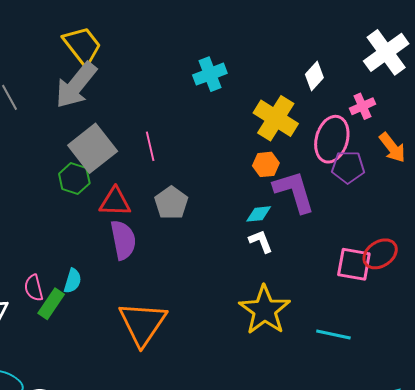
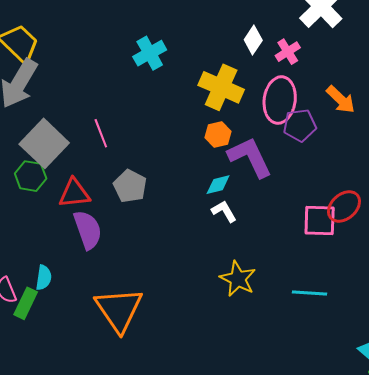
pink cross: (362, 106) -> (288, 52), moved
yellow star: (265, 310) -> (238, 279), size x0.7

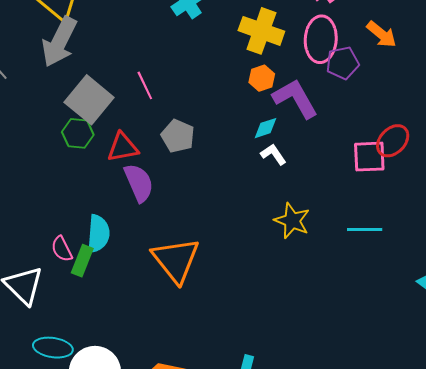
cyan semicircle: (44, 278) -> (98, 234), size x1.5

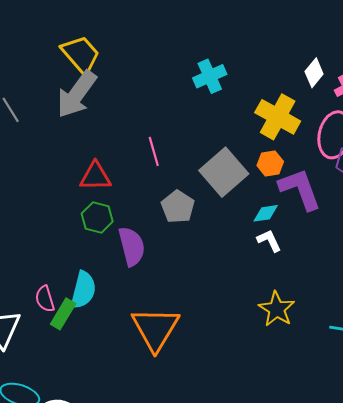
gray square: (89, 100) -> (224, 172), moved
green hexagon: (78, 133) -> (97, 218), moved
red triangle: (123, 147) -> (95, 176), moved

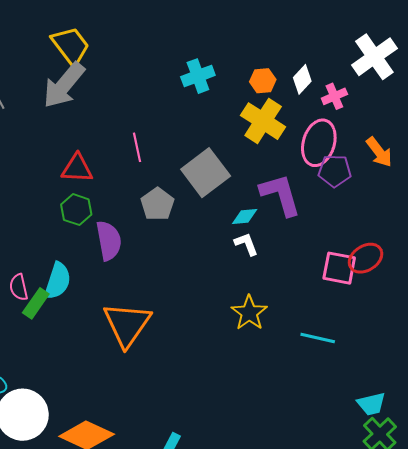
orange hexagon: (270, 164) -> (263, 81), moved

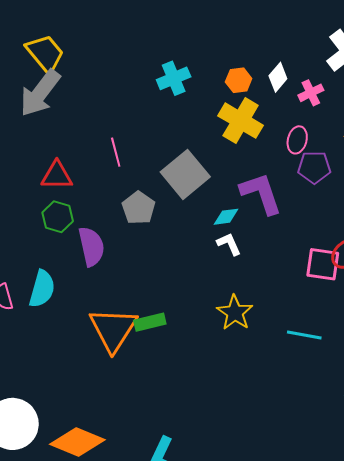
pink ellipse: (319, 143) -> (297, 140), size x0.6
green rectangle: (36, 303) -> (150, 322), moved, turned 44

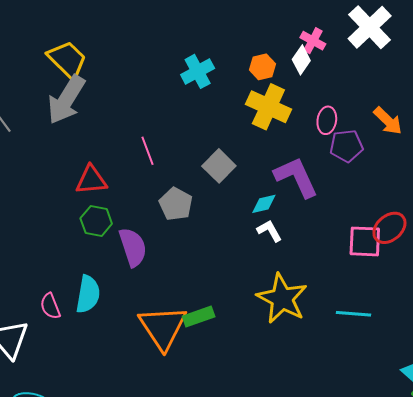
pink cross: (311, 93) -> (313, 41), moved, turned -30
gray square: (185, 174) -> (219, 166), size x0.7
yellow star: (235, 313) -> (282, 298), size x1.4

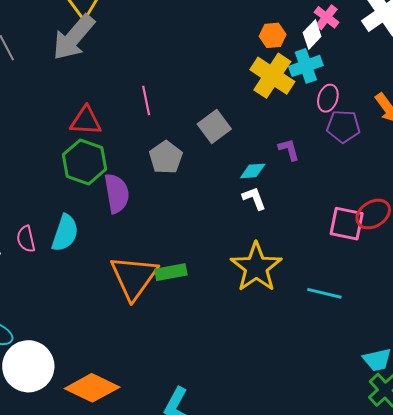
cyan cross: (198, 71) -> (306, 66), moved
purple L-shape: (296, 177) -> (289, 149), size x0.5
green hexagon: (96, 221) -> (84, 162), size x1.4

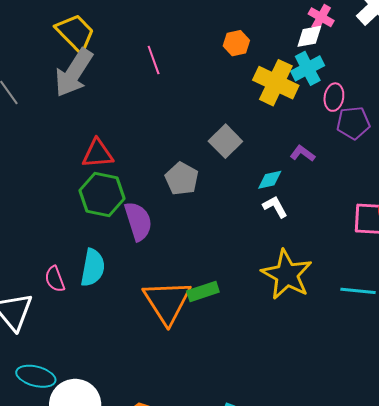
orange hexagon: (273, 35) -> (236, 43), moved
white diamond: (312, 35) -> (309, 36), turned 44
pink line: (146, 100) -> (154, 60), moved
purple L-shape: (289, 149) -> (303, 153), turned -30

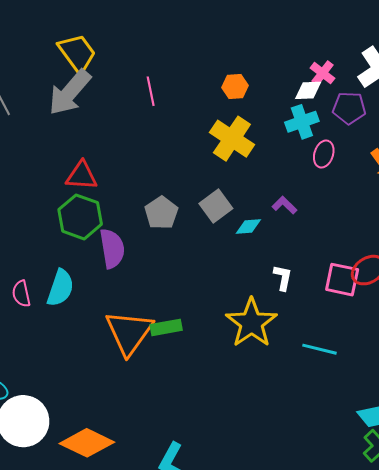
yellow cross: (276, 83) -> (232, 139), moved
purple pentagon: (353, 123) -> (349, 108), moved
gray square: (225, 141) -> (216, 206), moved
white L-shape: (275, 207) -> (283, 278), moved, turned 32

